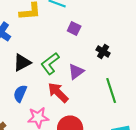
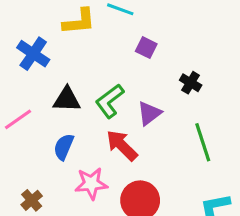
black triangle: (22, 62) -> (67, 99), turned 30

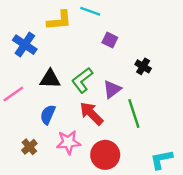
green line: (203, 142) -> (134, 114), moved
brown cross: (32, 200) -> (29, 147), moved

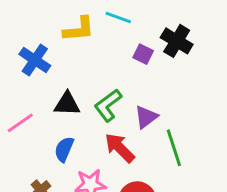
black cross: (143, 66) -> (177, 41), moved, size x1.5

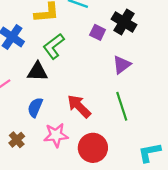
green L-shape: (108, 105) -> (54, 46), moved
purple triangle: (146, 117) -> (122, 65), moved

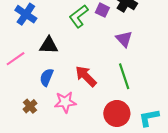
green L-shape: (54, 46) -> (79, 16), moved
purple triangle: (122, 65) -> (124, 39), turned -36
red circle: (93, 148) -> (117, 113), moved

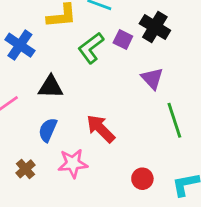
green line: (124, 76) -> (174, 120), moved
red circle: (117, 113) -> (142, 179), size x0.6

